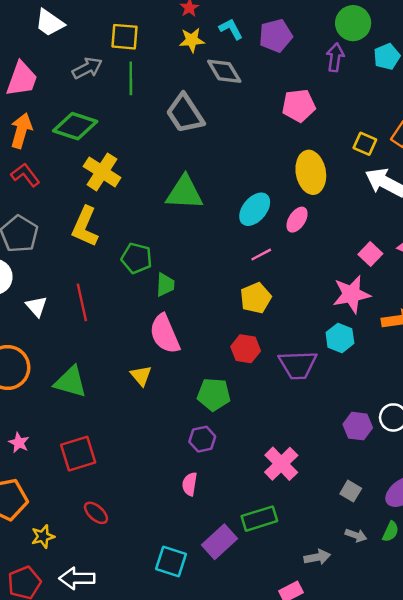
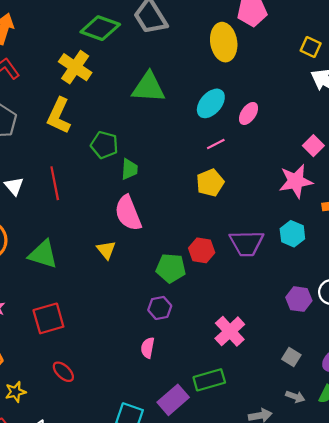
green diamond: (75, 126) -> (100, 28), moved
yellow ellipse: (311, 172) -> (224, 42), moved
cyan hexagon: (340, 338) -> (292, 234), moved
red hexagon: (246, 349) -> (202, 250), moved

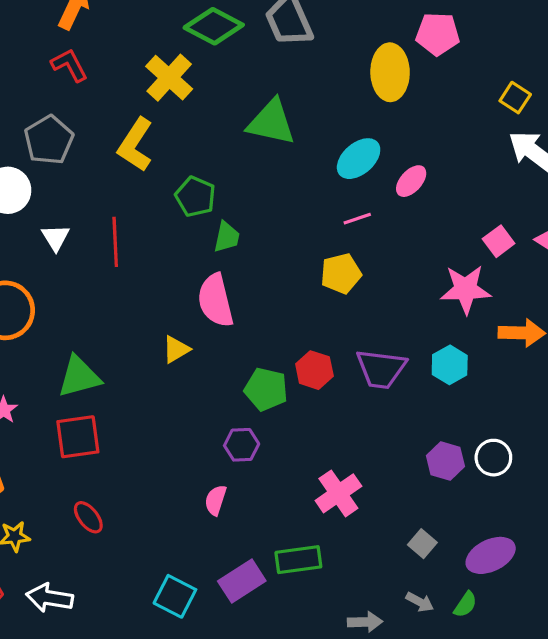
yellow triangle: (106, 250) -> (176, 349), turned 30
green triangle: (43, 254) -> (79, 377), moved, turned -40

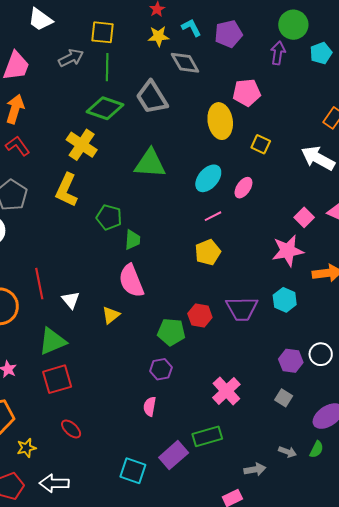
yellow square: (515, 98) -> (261, 144), moved
white triangle: (56, 238) -> (71, 300), moved
red line: (115, 242) -> (39, 284), moved
gray square: (422, 544) -> (284, 398), moved

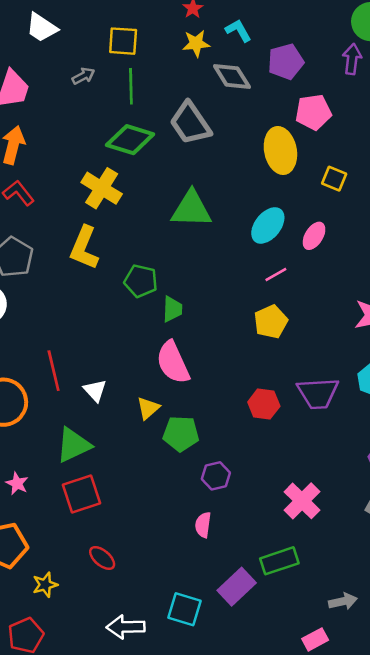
purple pentagon: (229, 34) -> (286, 62), moved
gray arrow: (71, 58) -> (83, 76), size x0.7
green pentagon: (171, 332) -> (181, 434), moved
white arrow: (54, 483) -> (126, 627), moved

